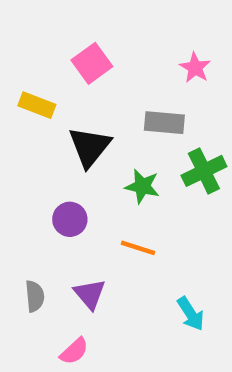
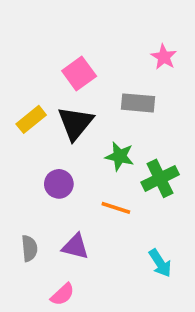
pink square: (92, 63) -> (79, 73), moved
yellow rectangle: (37, 105) -> (31, 119), moved, turned -60
green cross: (204, 171) -> (160, 178), moved
purple triangle: (90, 294) -> (75, 247), turned -36

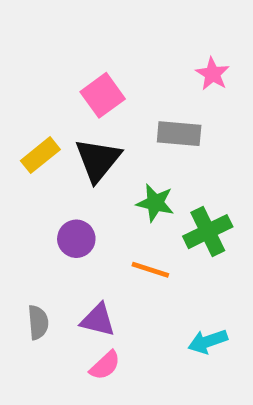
cyan arrow: (160, 263) -> (208, 341), turned 104
pink semicircle: (63, 294) -> (105, 365), moved

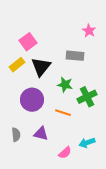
pink square: (103, 95) -> (28, 42), moved
purple circle: (76, 239) -> (32, 100), size x1.5
pink semicircle: (105, 365) -> (65, 153), moved

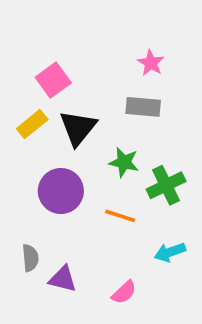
pink star: (89, 31) -> (151, 63), moved
purple triangle: (41, 134) -> (63, 279), moved
cyan arrow: (87, 143) -> (170, 252), moved

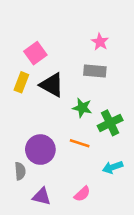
yellow rectangle: (32, 124) -> (21, 82), turned -30
black triangle: (78, 128) -> (52, 85), turned -40
purple circle: (61, 191) -> (40, 150), moved
purple triangle: (63, 279) -> (42, 196), moved

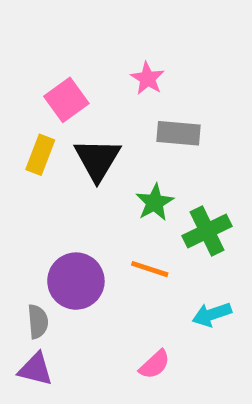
pink star: (100, 42) -> (147, 78), moved
black triangle: (52, 85) -> (97, 159), turned 32
green star: (82, 108) -> (155, 202), turned 30
purple triangle: (42, 196) -> (35, 369), moved

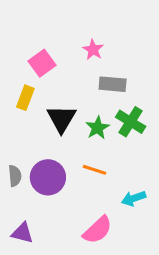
black triangle: (97, 159) -> (61, 119), moved
green cross: (207, 231) -> (131, 122), moved, turned -32
gray semicircle: (38, 322) -> (15, 176), moved
pink semicircle: (155, 364) -> (98, 230), size x1.5

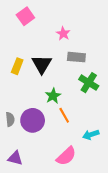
pink square: (42, 63) -> (25, 16), moved
black triangle: (61, 119) -> (42, 64), moved
green star: (98, 128) -> (53, 96), moved
orange line: (95, 170) -> (64, 115), turned 42

